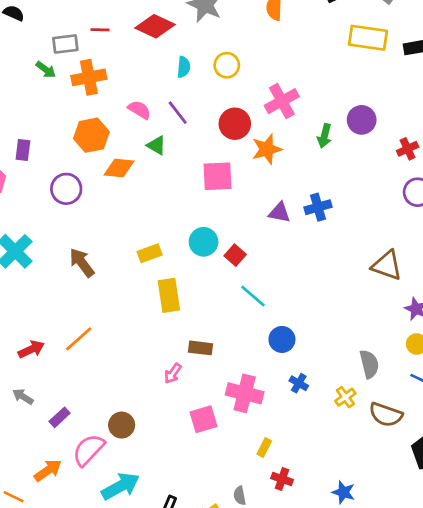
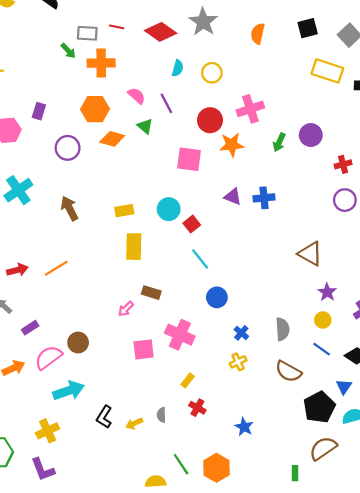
blue cross: (299, 383) -> (241, 333), moved
yellow cross: (345, 397) -> (238, 362), moved

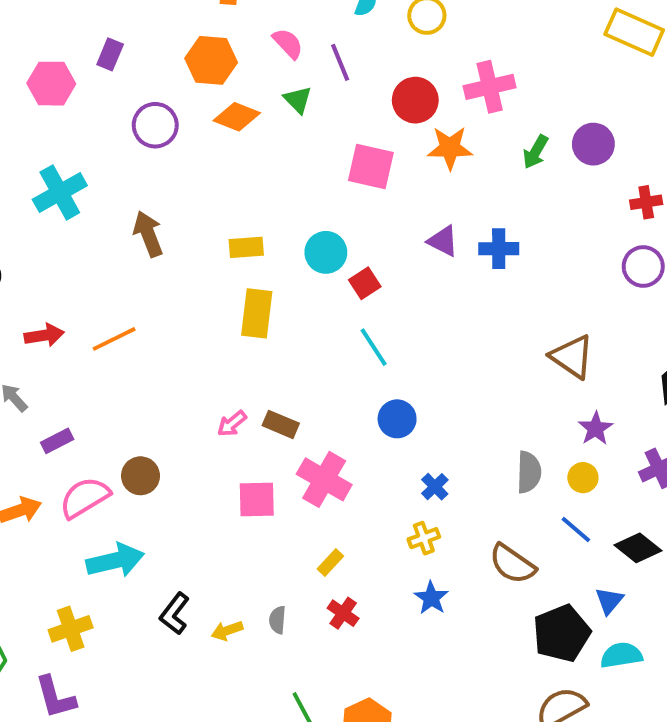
brown rectangle: (151, 293) -> (281, 424), moved
gray semicircle: (282, 329) -> (529, 472), moved
blue star: (244, 427) -> (431, 598), moved

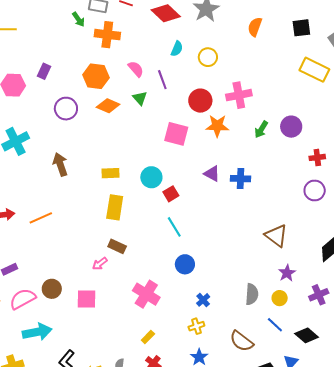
brown rectangle: (281, 424) -> (117, 246), moved
pink square: (257, 500) -> (87, 299), moved

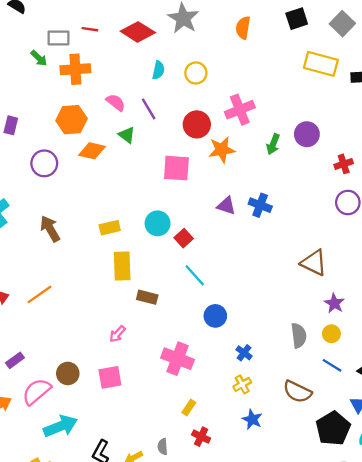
blue cross: (241, 179) -> (260, 205), turned 30
brown rectangle: (117, 246) -> (147, 297), moved

